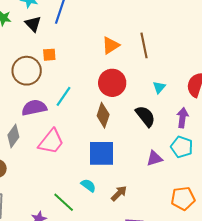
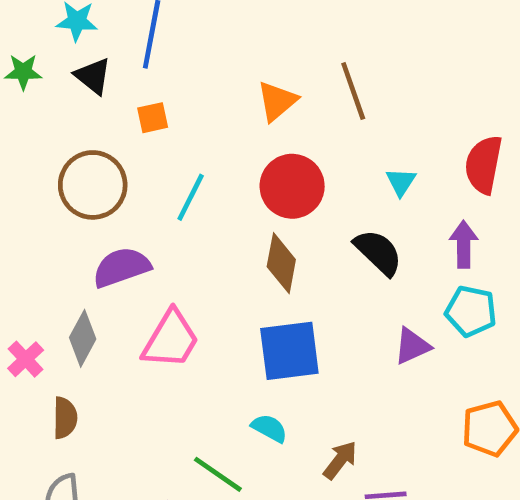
orange square: (49, 55) -> (153, 118), moved
cyan line: (64, 96) -> (191, 197), moved
brown arrow: (119, 193) -> (340, 460), moved

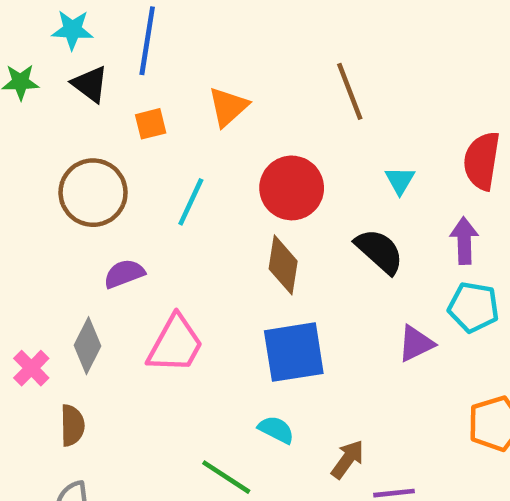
orange triangle: (277, 101) -> (228, 107), moved
purple semicircle: (122, 267) -> (124, 274), size x0.7

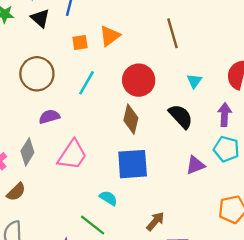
orange square: (151, 124) -> (80, 43), moved
brown semicircle: (72, 425) -> (16, 192), turned 42
cyan semicircle: (276, 430) -> (108, 198), moved

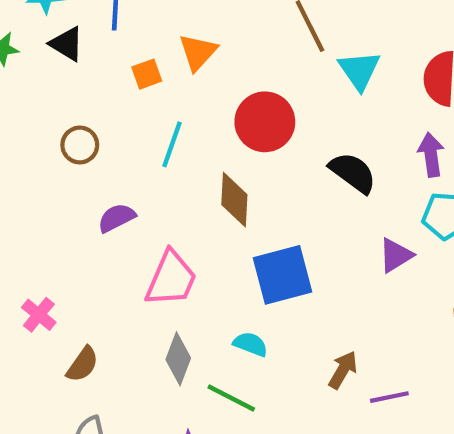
brown circle: (37, 74) -> (80, 145), size x0.6
cyan triangle: (194, 81) -> (359, 70), moved, size x1.5
brown diamond: (131, 119) -> (234, 200), moved
gray diamond: (27, 152) -> (178, 359), moved

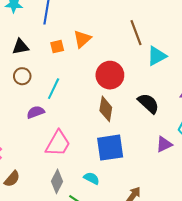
black triangle: (67, 44) -> (20, 47), moved, turned -48
cyan triangle: (359, 70) -> (157, 56), turned 30
cyan line: (172, 144) -> (54, 89), moved
brown diamond: (234, 200) -> (106, 109), moved

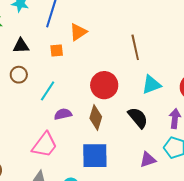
orange triangle: (82, 39) -> (78, 32), moved
cyan triangle: (157, 56) -> (151, 85), moved
purple semicircle: (36, 112) -> (63, 114), moved

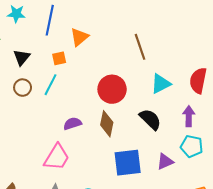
black triangle: (21, 46) -> (22, 57), turned -42
cyan line: (48, 91) -> (51, 85), moved
blue square: (95, 156) -> (128, 163), moved

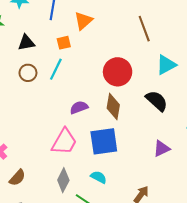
black triangle: (22, 57) -> (26, 43), turned 42
purple triangle: (165, 162) -> (162, 148), moved
blue square: (128, 163) -> (104, 141), moved

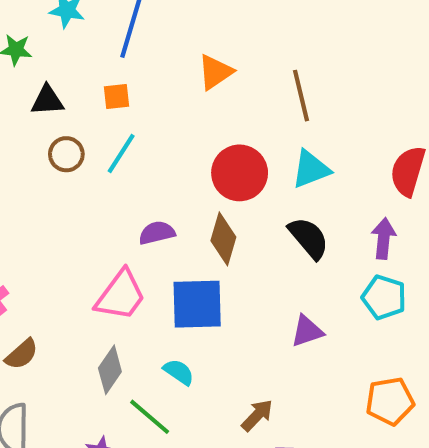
orange triangle: (83, 21) -> (215, 72), moved
black triangle: (26, 43) -> (47, 100), moved
orange square: (64, 43) -> (117, 96), moved
cyan triangle: (166, 65) -> (311, 169), moved

